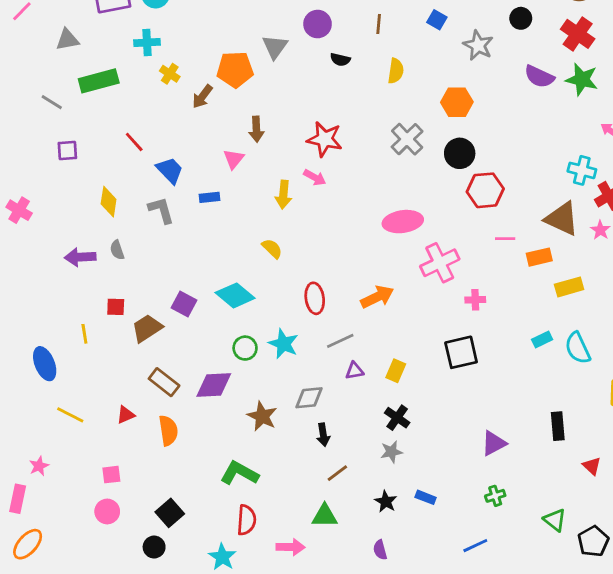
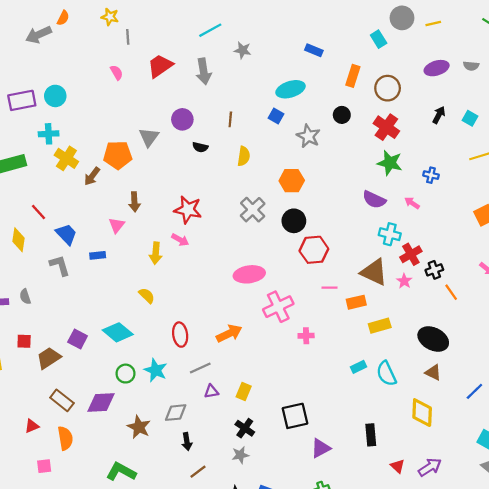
yellow cross: (170, 74) -> (66, 158), size x1.5
purple semicircle: (539, 77) -> (374, 200), moved
yellow diamond: (109, 202) -> (18, 240), moved
black square: (461, 352) -> (295, 416), moved
pink square: (111, 475) -> (44, 466), moved

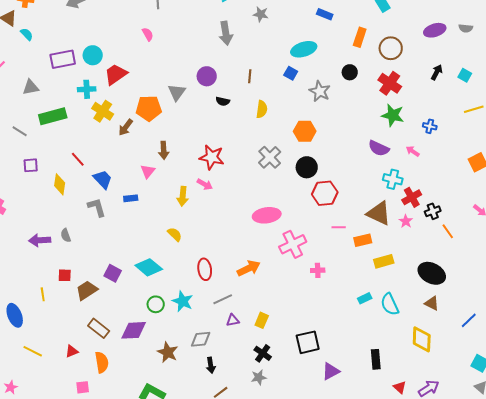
red trapezoid: (160, 66) -> (116, 74), moved

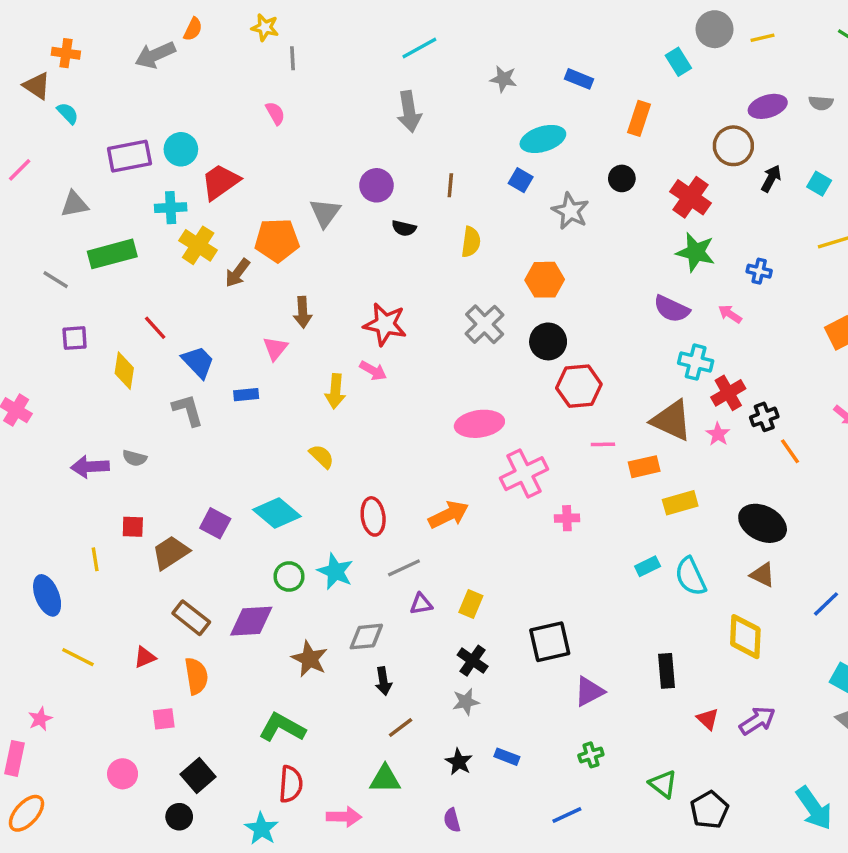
gray star: (261, 14) -> (503, 79), moved
brown circle: (391, 48) -> (733, 146), moved
gray semicircle: (66, 235) -> (135, 458), turned -56

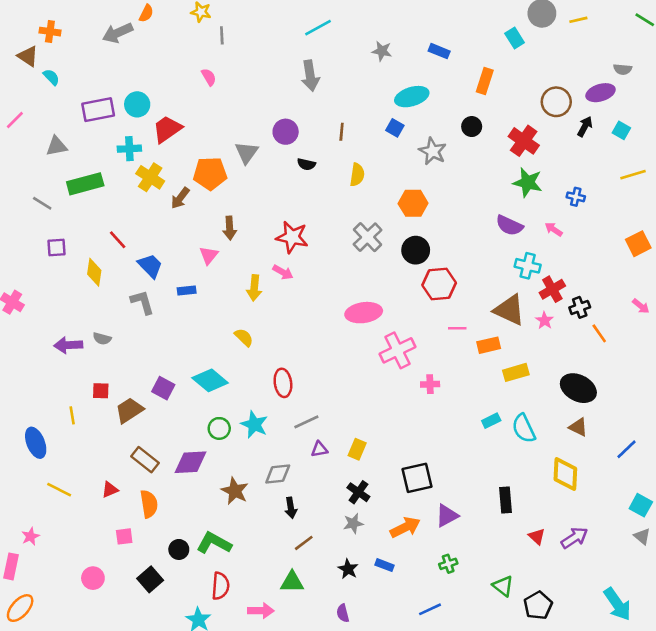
purple ellipse: (768, 106) -> (600, 93), moved
orange arrow: (449, 515) -> (405, 527), moved
black circle: (179, 817) -> (179, 549), moved

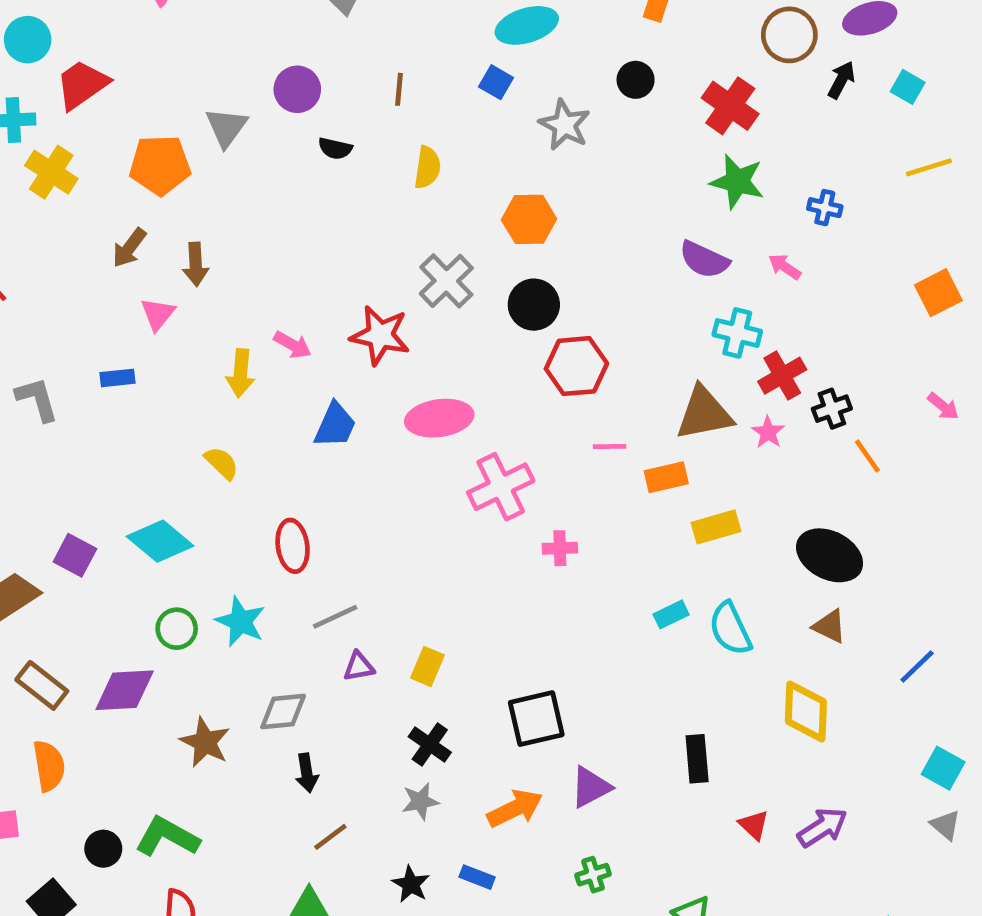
brown arrow: (180, 198) -> (129, 248), moved
red star: (292, 237) -> (380, 335), moved
blue trapezoid: (150, 266) -> (335, 425), moved, turned 68
brown triangle: (509, 310) -> (704, 413), turned -36

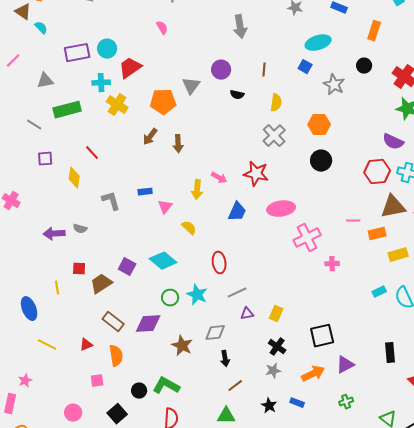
gray cross: (446, 281) -> (274, 136), moved
pink triangle: (158, 314) -> (165, 207), moved
red hexagon: (576, 366) -> (377, 172), moved

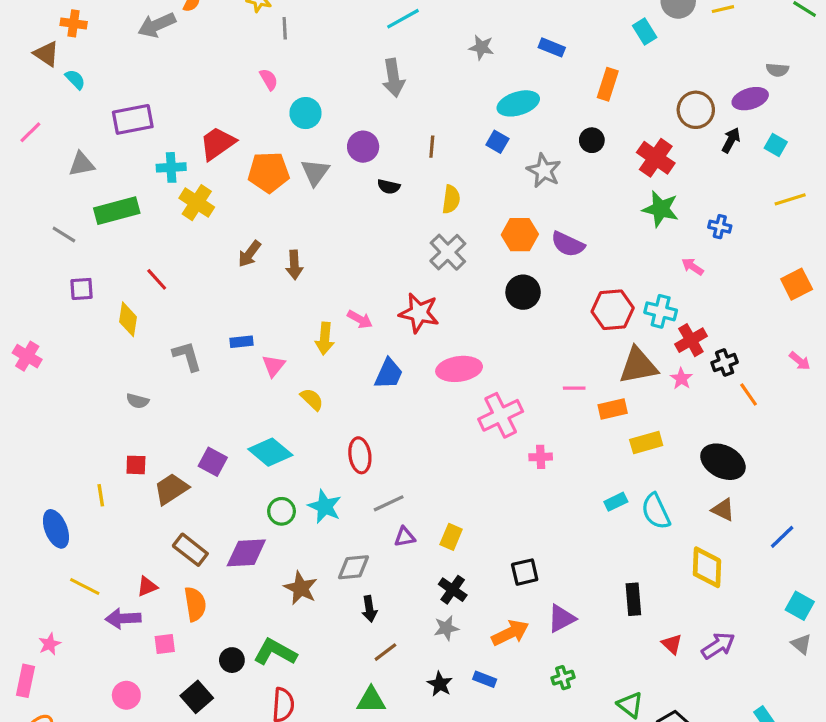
cyan circle: (107, 49) -> (305, 113), moved
orange pentagon: (163, 102) -> (269, 172), moved
purple semicircle: (393, 142) -> (568, 244), moved
purple arrow: (54, 234) -> (123, 618), moved
black square: (322, 336) -> (525, 572), size x0.7

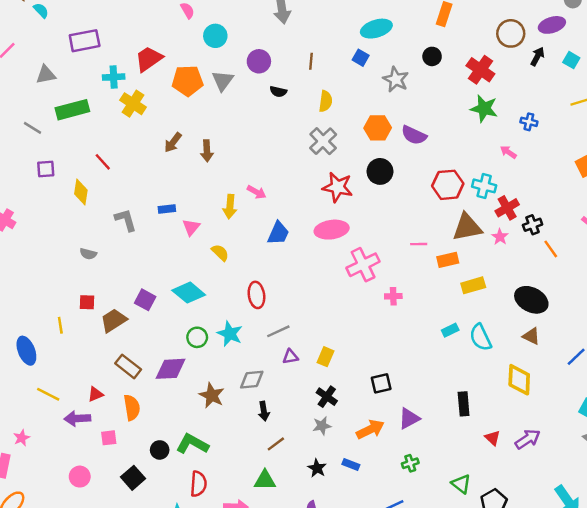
red star: (419, 313) -> (338, 187), moved

